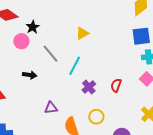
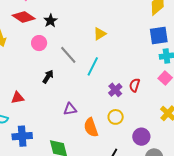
black star: (33, 27) -> (50, 21), moved
black arrow: (30, 75) -> (48, 77), turned -64
purple cross: (89, 87) -> (115, 90), moved

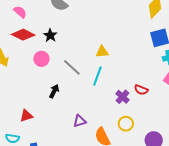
yellow triangle: (100, 34) -> (102, 52), moved, turned 32
red semicircle: (135, 85) -> (141, 90), turned -80

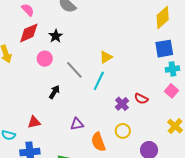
red diamond: (23, 35) -> (29, 33), turned -55
yellow triangle: (102, 52) -> (106, 57), turned -32
red triangle: (26, 116) -> (34, 122), moved

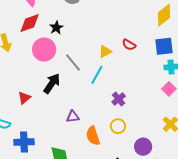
pink circle: (45, 59) -> (44, 50), size x1.5
black arrow: (54, 92) -> (52, 83), size x1.5
red semicircle: (141, 99) -> (129, 45), moved
red triangle: (34, 122) -> (24, 98), moved, turned -32

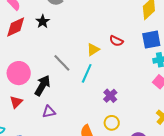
black star: (56, 28) -> (43, 21), moved
pink circle: (44, 50) -> (19, 73), moved
purple triangle: (73, 117) -> (49, 112), moved

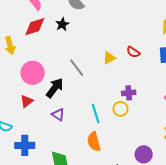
cyan line: (87, 73) -> (96, 114), moved, turned -48
purple cross: (110, 96) -> (129, 93), moved, turned 32
purple triangle: (49, 112) -> (58, 115), turned 40
yellow circle: (112, 123) -> (120, 109), moved

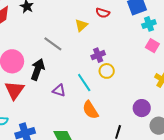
purple cross: (129, 93) -> (98, 55), moved
red triangle: (27, 101) -> (15, 90), size x1.5
purple triangle: (58, 115) -> (59, 90), moved

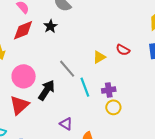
cyan line: (84, 83) -> (85, 87), moved
purple triangle: (59, 90) -> (66, 124), moved

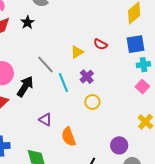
purple cross: (109, 90) -> (87, 77), moved, turned -32

